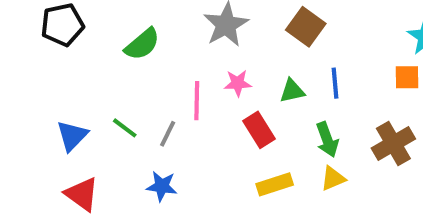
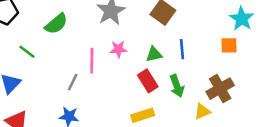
green line: (125, 128) -> (27, 52), moved
red rectangle: (259, 130) -> (148, 81), moved
yellow triangle: (333, 179) -> (202, 111), moved

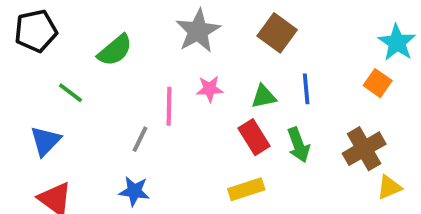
orange square: (229, 45) -> (378, 83), turned 36
yellow triangle: (202, 111) -> (389, 187), moved

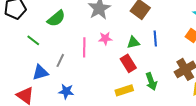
gray line: (140, 139) -> (60, 60), moved
blue triangle: (45, 141) -> (40, 72), moved, turned 30
green arrow: (298, 145) -> (151, 81), moved

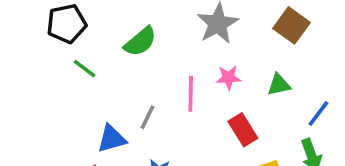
blue line: (155, 38) -> (318, 114), moved, turned 42
green line: (33, 40) -> (85, 69), moved
red rectangle: (128, 63) -> (243, 130), moved

